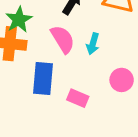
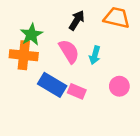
blue rectangle: (43, 78) -> (52, 85), turned -64
pink rectangle: (78, 98) -> (77, 91), moved

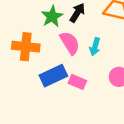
green star: (31, 35) -> (52, 16), moved
blue rectangle: (52, 85) -> (53, 76), turned -56

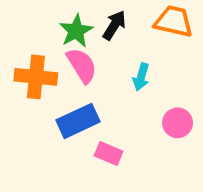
pink semicircle: (70, 43) -> (82, 65), moved
pink rectangle: (77, 82) -> (109, 153), moved

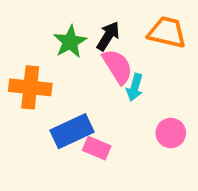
pink semicircle: (82, 65) -> (118, 66), moved
pink rectangle: (109, 153) -> (97, 148), moved

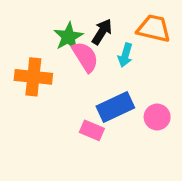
pink semicircle: (118, 66) -> (85, 57), moved
cyan arrow: (135, 87) -> (125, 55), moved
blue rectangle: (72, 131) -> (115, 107), moved

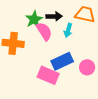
black arrow: (102, 32) -> (54, 16), turned 56
pink rectangle: (92, 130) -> (48, 75), size x1.5

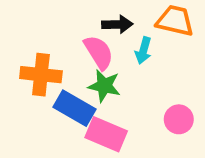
green star: (34, 19) -> (104, 86), moved, turned -30
blue rectangle: (62, 61) -> (74, 108), moved, turned 55

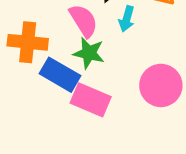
pink circle: (179, 119) -> (161, 85), size x1.5

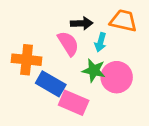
green star: (89, 53) -> (94, 70), moved
pink circle: (161, 85) -> (117, 77), moved

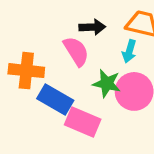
cyan arrow: (100, 42) -> (129, 51), moved

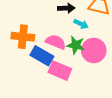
pink semicircle: (76, 51) -> (56, 42), moved, turned -36
cyan arrow: (129, 51) -> (81, 24), moved, turned -80

